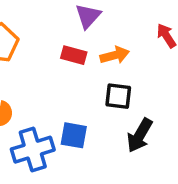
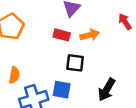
black square: (118, 96) -> (75, 63), moved

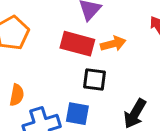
red rectangle: (62, 35) -> (77, 44), size x1.5

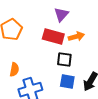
blue square: (77, 114) -> (67, 82), moved

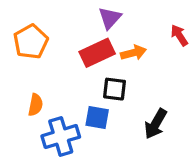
red rectangle: (53, 37) -> (97, 53), turned -40
blue square: (67, 82) -> (97, 117), moved

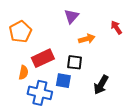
red rectangle: (97, 53) -> (43, 58), moved
blue cross: (61, 136) -> (40, 93), turned 30

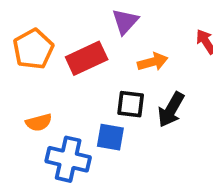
red rectangle: (43, 58) -> (87, 58), moved
orange semicircle: (23, 72) -> (39, 122), turned 64
black arrow: (101, 85) -> (171, 110), moved

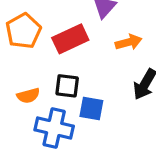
black square: (131, 104) -> (67, 86), moved

